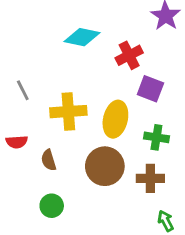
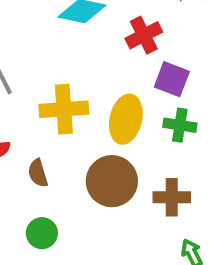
green cross: (156, 137) -> (180, 125), moved

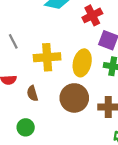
green circle: (42, 233) -> (26, 127), moved

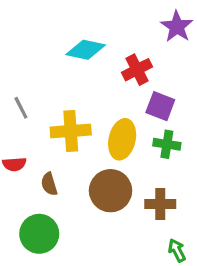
green circle: (26, 127) -> (39, 234), size x1.5

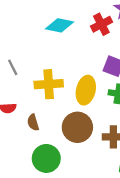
red cross: (137, 70) -> (101, 24), moved
green circle: (39, 234) -> (46, 158), moved

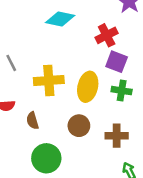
red cross: (101, 24) -> (107, 35), moved
brown circle: (77, 127) -> (79, 126), size x0.7

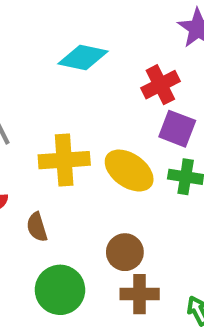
yellow ellipse: (88, 87) -> (129, 171), turned -68
brown circle: (79, 126) -> (125, 252), moved
brown cross: (117, 136) -> (140, 294), moved

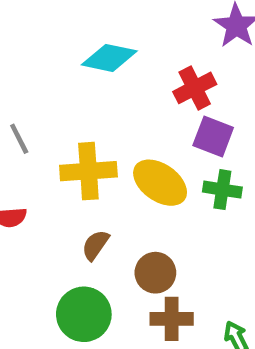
brown semicircle: (37, 227) -> (95, 245), moved, turned 52

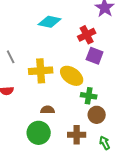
green cross: (222, 190) -> (89, 96), moved
brown semicircle: (95, 245) -> (48, 110), moved, turned 56
brown circle: (155, 273) -> (97, 115), moved

